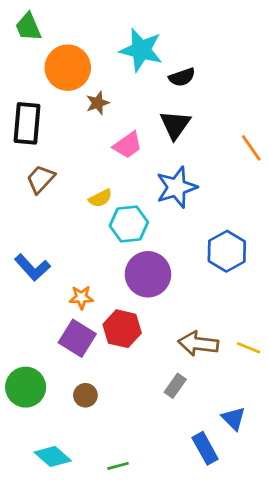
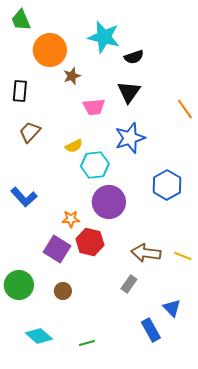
black rectangle: (27, 123) -> (20, 91), size x0.7
pink trapezoid: (128, 145) -> (94, 107), turned 30
orange star: (81, 297) -> (71, 219), moved

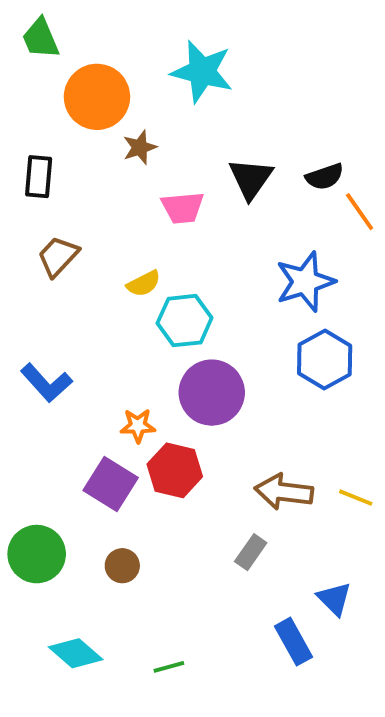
black semicircle: (134, 57) -> (325, 177), moved
blue star: (130, 138) -> (305, 282), moved

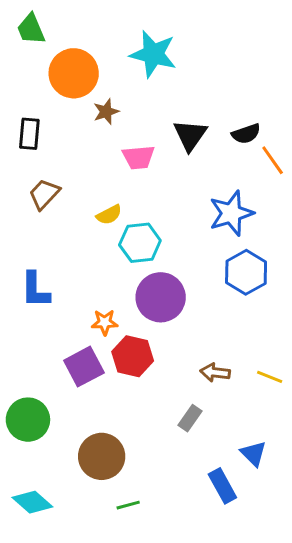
blue L-shape: (46, 383) -> (35, 290), turned 42
purple square: (111, 484) -> (84, 367), turned 30
brown arrow: (284, 492) -> (215, 372), size x0.7
brown circle: (122, 566) -> (102, 456), moved, size x1.8
cyan diamond: (76, 653) -> (32, 502), moved

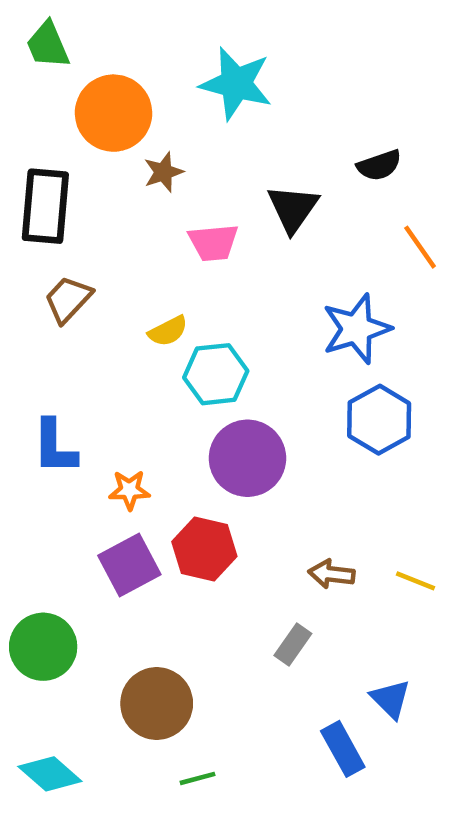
black rectangle: (29, 134) -> (45, 206), size x1.5
black semicircle: (246, 134) -> (379, 165), moved
orange star: (105, 322) -> (129, 490), moved

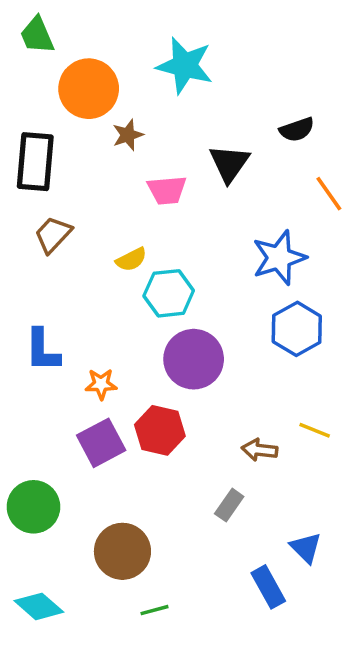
yellow line: (416, 581) -> (315, 430), moved

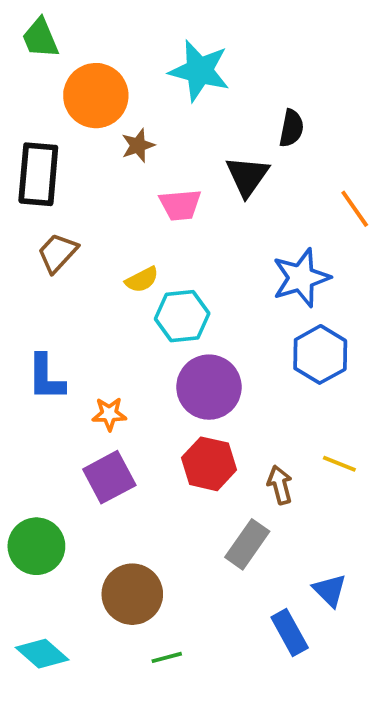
black semicircle: (297, 130) -> (291, 128), moved, turned -60
red hexagon: (160, 430) -> (209, 464), moved
brown arrow: (259, 450) -> (280, 485), turned 68
gray rectangle: (229, 505) -> (247, 544), size x1.4

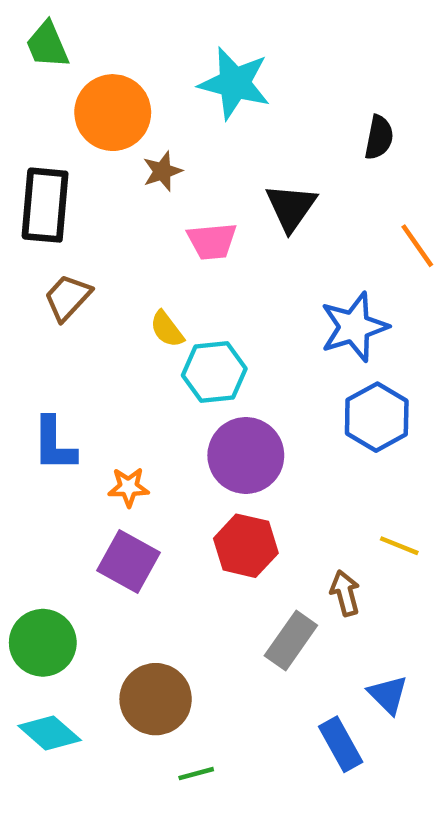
black semicircle: (291, 128) -> (379, 137), moved
yellow semicircle: (142, 280) -> (167, 329), turned 80
purple square: (109, 477) -> (129, 562), turned -33
brown arrow: (280, 485) -> (345, 593), moved
cyan diamond: (42, 654) -> (50, 733), moved

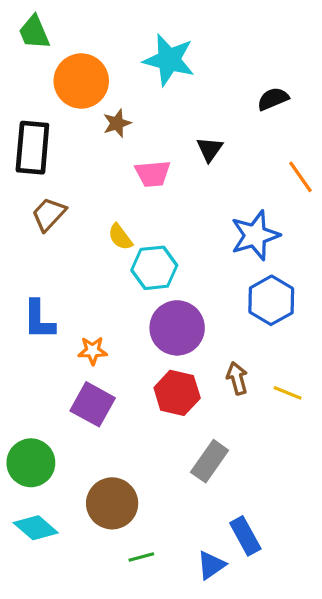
black semicircle: (379, 137) -> (273, 99), turned -124
black triangle: (291, 207) -> (210, 149), size x0.7
brown arrow: (345, 593) -> (237, 378), moved
blue triangle: (388, 695) -> (211, 565), moved, turned 40

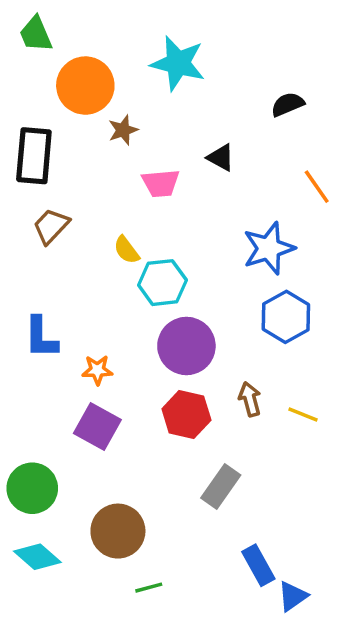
black triangle: (210, 149) -> (221, 157), turned -36
blue triangle: (211, 565) -> (293, 596), moved

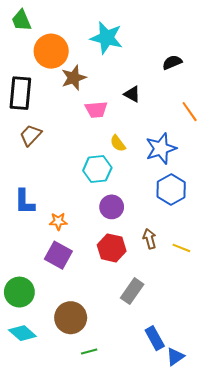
brown star: (123, 130) -> (74, 78), size x1.4
yellow semicircle: (126, 250) -> (118, 143), moved
purple circle: (186, 346) -> (112, 207), size x0.7

